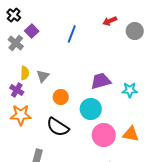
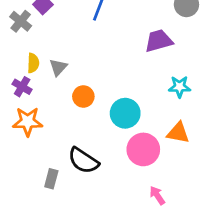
purple trapezoid: (101, 81) -> (159, 41), moved
black semicircle: (58, 127) -> (83, 161), moved
orange triangle: (131, 134) -> (178, 133), moved

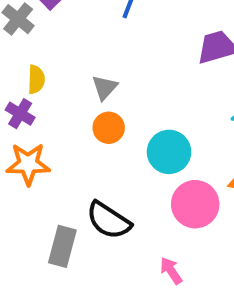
gray triangle: (58, 67) -> (105, 87), moved
gray rectangle: (51, 179) -> (62, 246), size x1.4
pink arrow: (157, 195) -> (171, 271), moved

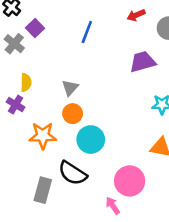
cyan circle: (169, 152) -> (91, 140), moved
orange star: (28, 164) -> (43, 136), moved
pink circle: (195, 204) -> (130, 181), moved

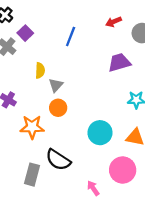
yellow semicircle: (26, 83) -> (40, 70), moved
cyan circle: (91, 140) -> (100, 133), moved
pink circle: (130, 181) -> (123, 170), moved

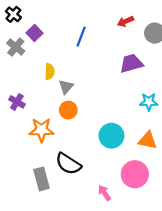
gray rectangle: (32, 175) -> (41, 179), turned -30

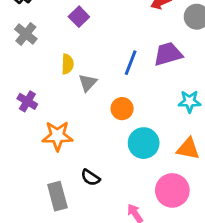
purple square: (34, 33) -> (79, 17), moved
blue line: (81, 37) -> (131, 63), moved
orange circle: (68, 110) -> (122, 109), moved
black semicircle: (68, 164) -> (90, 178), size x0.6

